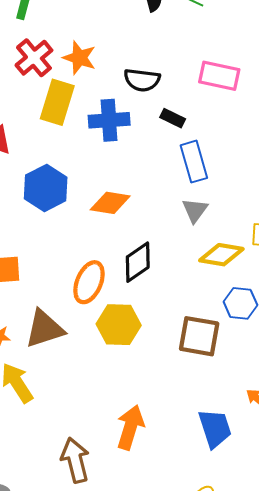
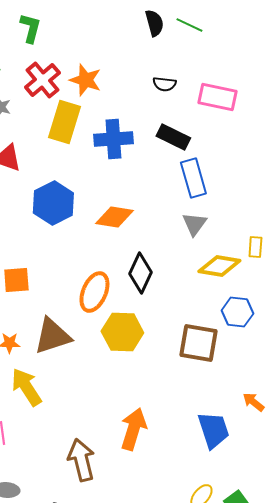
black semicircle: (142, 80) -> (164, 84), moved, size x0.7
black rectangle: (173, 118) -> (173, 137), size x1.4
black diamond: (138, 262) -> (140, 273), turned -30

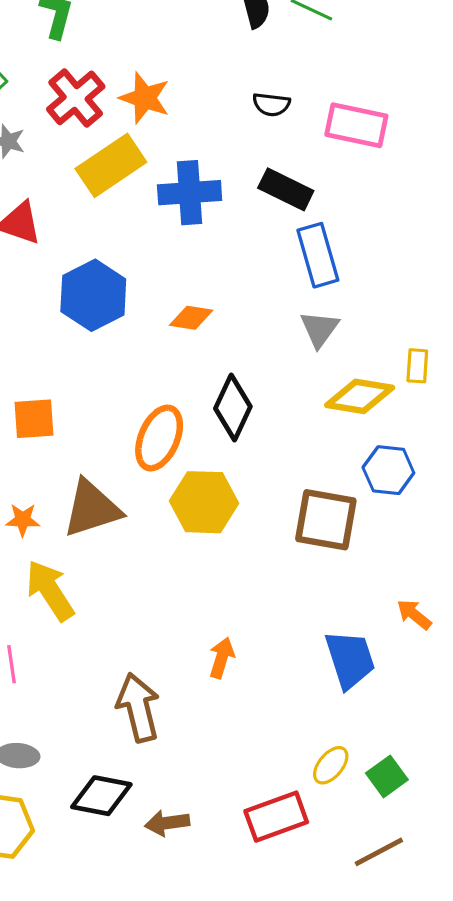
yellow rectangle: (64, 122) -> (111, 165), turned 39
orange diamond: (114, 217) -> (191, 318), size x0.7
orange arrow: (133, 429) -> (222, 658), size x0.6

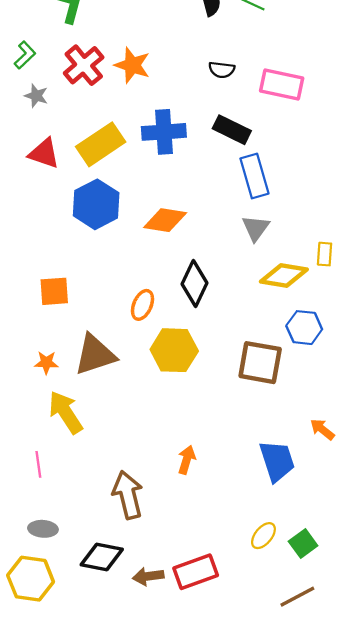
yellow rectangle: (111, 165) -> (101, 144), moved
orange diamond: (191, 318) -> (165, 220), size x1.4
orange ellipse: (159, 438) -> (142, 305), size x0.7
red rectangle: (276, 817) -> (196, 572), moved

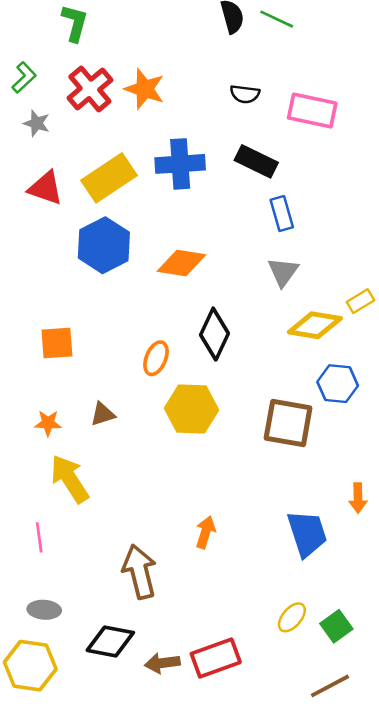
blue rectangle: (254, 176) -> (282, 213), size x0.7
yellow rectangle: (325, 254) -> (360, 301), turned 55
brown triangle: (95, 355) -> (103, 414), size x0.5
orange arrow: (322, 429) -> (358, 498), turned -130

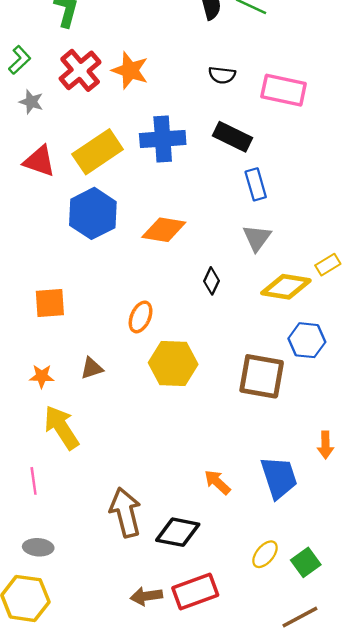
black diamond: (214, 334) -> (211, 281), moved, size x0.6
orange arrow: (206, 532) -> (217, 482), moved, turned -64
black diamond: (110, 641) -> (178, 532), moved

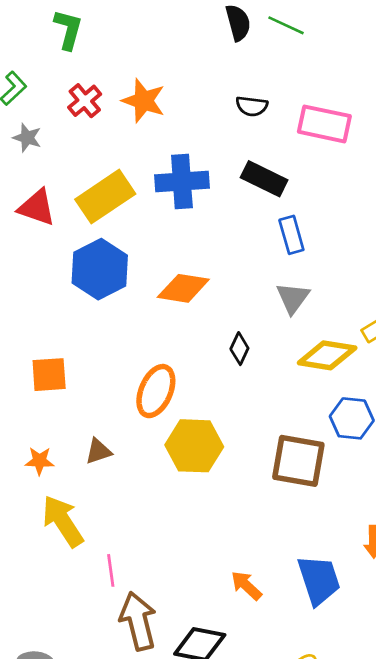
red cross: (80, 70) -> (85, 101), size x0.7
orange ellipse: (141, 317) -> (156, 391), size x1.4
pink line: (34, 481) -> (111, 570), moved

